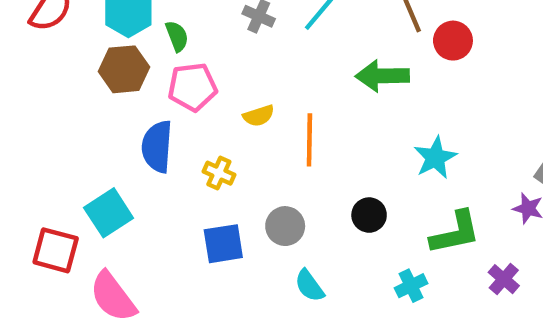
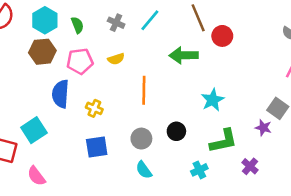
green semicircle: (177, 36) -> (77, 25), moved
yellow semicircle: (259, 116) -> (116, 59), moved
gray circle: (285, 226) -> (141, 139), moved
pink semicircle: (113, 297) -> (36, 176), size x0.7

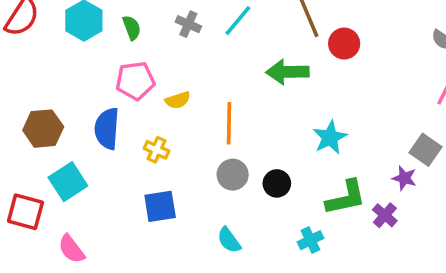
brown hexagon: (42, 52) -> (43, 129), moved
yellow semicircle: (116, 59) -> (178, 100), moved
gray circle: (141, 139) -> (233, 175), moved
purple cross: (250, 166) -> (385, 215), moved

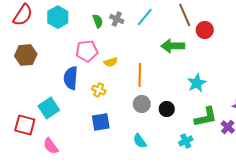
green semicircle: (132, 28) -> (98, 21), moved
brown hexagon: (43, 129) -> (26, 55), moved

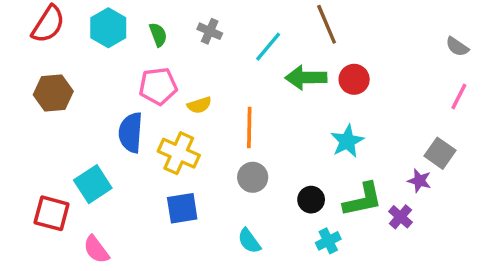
cyan line: (145, 17) -> (268, 47), moved
green semicircle: (98, 21) -> (158, 35), moved
red circle: (205, 30) -> (354, 79), moved
yellow cross: (99, 90) -> (179, 153), size x1.6
black circle: (167, 109) -> (311, 200), moved

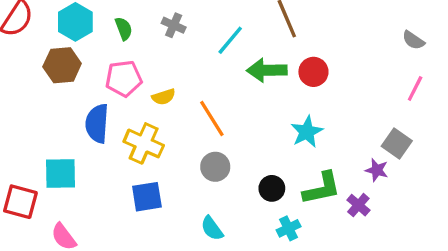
brown hexagon: (53, 93) -> (62, 65), moved
orange line: (249, 127) -> (212, 118), turned -33
cyan square: (93, 184) -> (60, 173), turned 32

